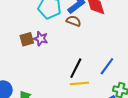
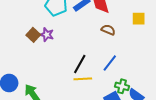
brown semicircle: (74, 21) -> (108, 30), moved
brown square: (27, 39) -> (33, 35), turned -32

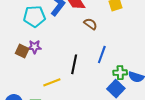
brown semicircle: (108, 30) -> (90, 24), turned 32
yellow line: (83, 79) -> (52, 82), moved

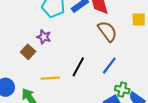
brown semicircle: (90, 24) -> (107, 31), size x1.5
brown square: (22, 51) -> (28, 52), moved

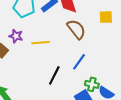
black line: (78, 67) -> (54, 75), moved
yellow line: (50, 78) -> (41, 43), moved

